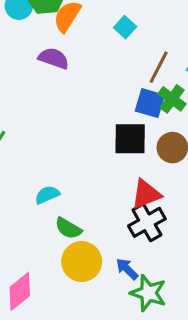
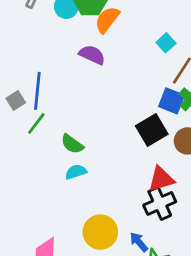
cyan square: (125, 27) -> (166, 43), moved
black square: (130, 139) -> (152, 130), turned -36
green semicircle: (68, 228) -> (72, 144), moved

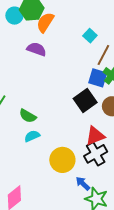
yellow circle: (100, 232) -> (62, 160), moved

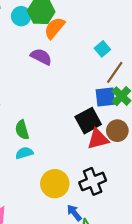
blue square: (98, 78) -> (105, 97), turned -30
green semicircle: (28, 116) -> (22, 130), turned 36
red triangle: (95, 136) -> (98, 139), moved

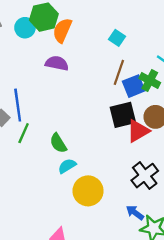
brown line: (115, 72) -> (119, 72), moved
black square: (88, 121) -> (123, 115), turned 30
yellow circle: (55, 184) -> (88, 191), moved

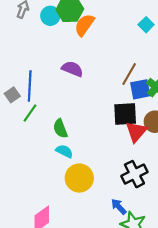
cyan square: (117, 38) -> (146, 25), moved
purple semicircle: (57, 63) -> (72, 69), moved
red triangle: (138, 131) -> (136, 132), turned -30
cyan semicircle: (67, 166) -> (64, 151), turned 48

